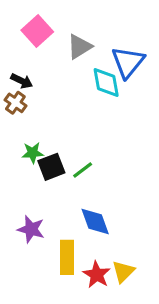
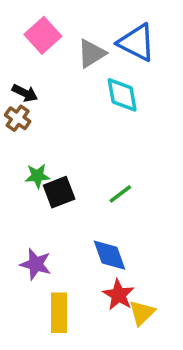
blue triangle: (128, 62) -> (137, 43), moved, turned -42
green line: (83, 170) -> (120, 194), moved
yellow rectangle: (67, 257) -> (59, 313), moved
red star: (97, 275) -> (119, 295), moved

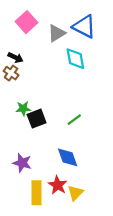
red star: (119, 295) -> (58, 185), moved
yellow triangle: (142, 313) -> (75, 193), moved

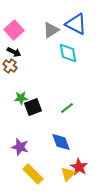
pink square: (27, 22) -> (14, 30), moved
red star: (58, 185) -> (79, 167), moved
yellow rectangle: (37, 193) -> (33, 174), turned -45

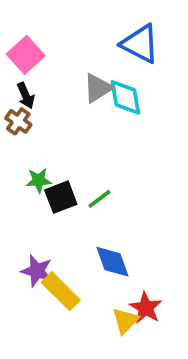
gray triangle: (51, 30) -> (98, 88), moved
black arrow: (14, 52) -> (26, 96), turned 40
green line: (67, 108) -> (100, 199), moved
yellow rectangle: (33, 174) -> (61, 291), moved

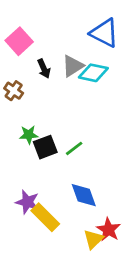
black arrow: (26, 96) -> (44, 69), moved
cyan diamond: (125, 97) -> (93, 73), turned -68

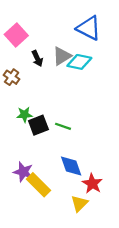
green line: (74, 148) -> (63, 126), turned 56
red star: (109, 230) -> (92, 184), moved

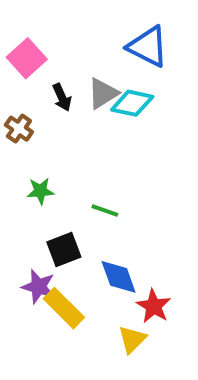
black square: (38, 125) -> (64, 250), moved

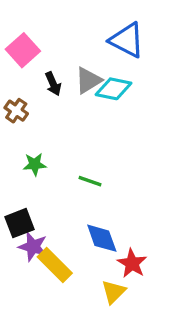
black square: (64, 250) -> (20, 223), moved

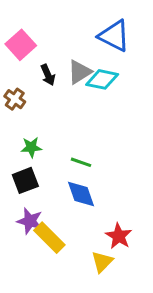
black square: (20, 223) -> (25, 180), moved
blue diamond: (102, 238) -> (81, 194), moved

